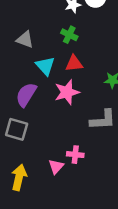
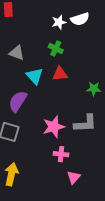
pink star: (67, 92) -> (54, 127), moved
pink triangle: (56, 167) -> (74, 177), moved

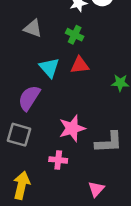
gray triangle: (17, 53) -> (33, 28), moved
gray L-shape: (85, 124) -> (109, 142), moved
pink cross: (61, 154) -> (58, 160), moved

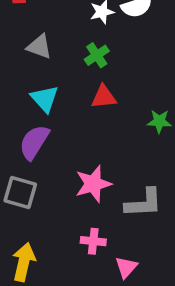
green cross: (75, 35) -> (97, 55), turned 30
cyan triangle: (49, 68) -> (45, 99), moved
pink cross: (58, 160) -> (93, 241), moved

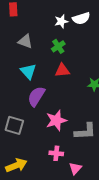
purple semicircle: (34, 142) -> (36, 96), moved
yellow arrow: (24, 262) -> (16, 165), turned 55

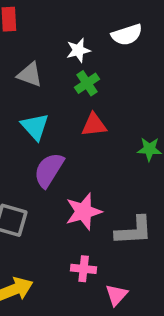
white star: (61, 21) -> (78, 50), moved

